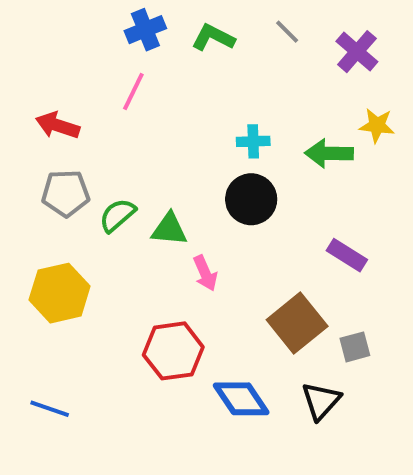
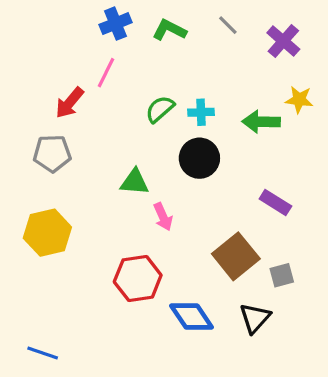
red arrow: (58, 125) -> (70, 103), moved, turned -68
green semicircle: (117, 215) -> (160, 109), moved
blue line: (50, 409) -> (43, 353), moved

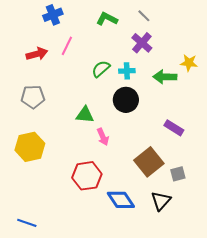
blue cross: (116, 24) -> (53, 15), moved
purple cross: (283, 41) -> (142, 43), moved
red arrow: (70, 103) -> (37, 54), moved, turned -145

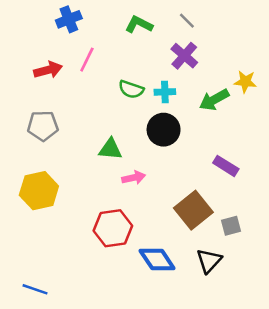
green semicircle: (101, 69) -> (131, 89), turned -120
green arrow: (165, 77) -> (214, 100), turned -30
pink arrow: (103, 137) -> (134, 178), turned -78

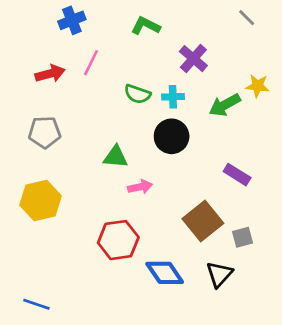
gray line: (187, 21) -> (247, 18), moved

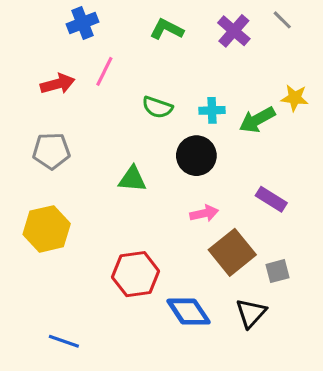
purple cross: (193, 59) -> (234, 31), moved
cyan cross: (173, 97) -> (212, 110), moved
pink arrow: (140, 187) -> (204, 213), moved
blue line: (36, 304) -> (64, 341), moved

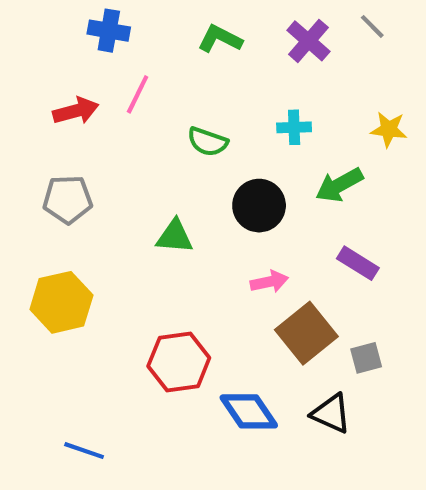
blue cross: (83, 23) -> (109, 31), turned 32
cyan cross: (212, 110) -> (294, 127), moved
green arrow: (257, 120) -> (339, 185), moved
black triangle: (251, 313) -> (331, 413), turned -48

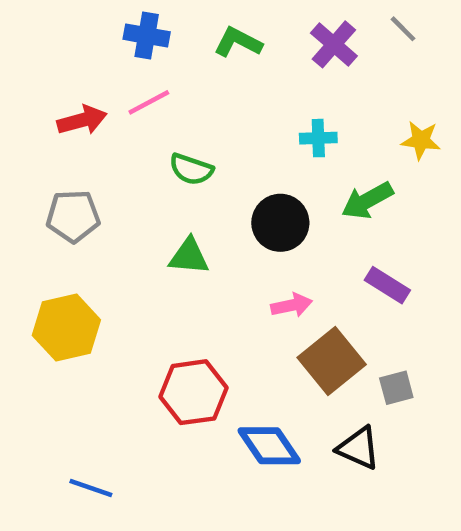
blue cross: (109, 31) -> (147, 36), moved
pink line: (138, 94) -> (149, 102), turned 36
green semicircle: (208, 142) -> (191, 169), moved

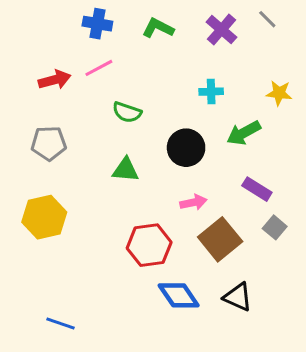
gray square: (396, 388) -> (275, 227), moved, turned -35
red hexagon: (193, 392) -> (149, 245), moved

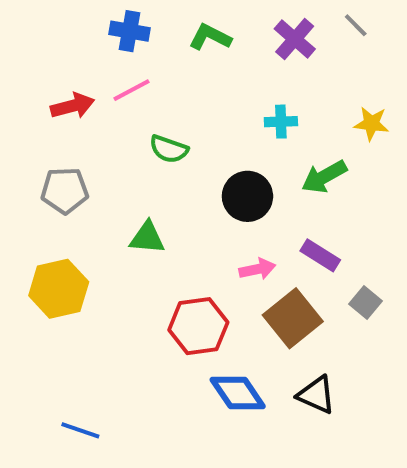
green triangle: (125, 170) -> (147, 238), moved
purple rectangle: (257, 189) -> (320, 255), moved

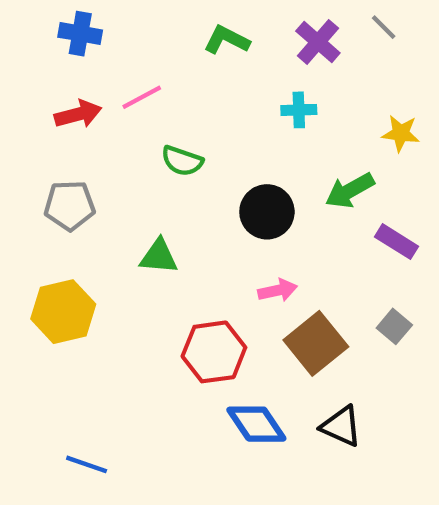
blue cross: (129, 31) -> (80, 34), moved
cyan cross: (281, 122) -> (299, 110), moved
purple rectangle: (320, 255) -> (396, 242), moved

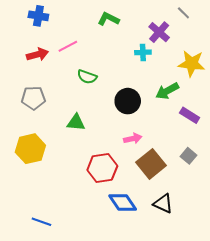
purple cross: (318, 42) -> (159, 32), moved
yellow star: (401, 133) -> (192, 64), size x1.5

